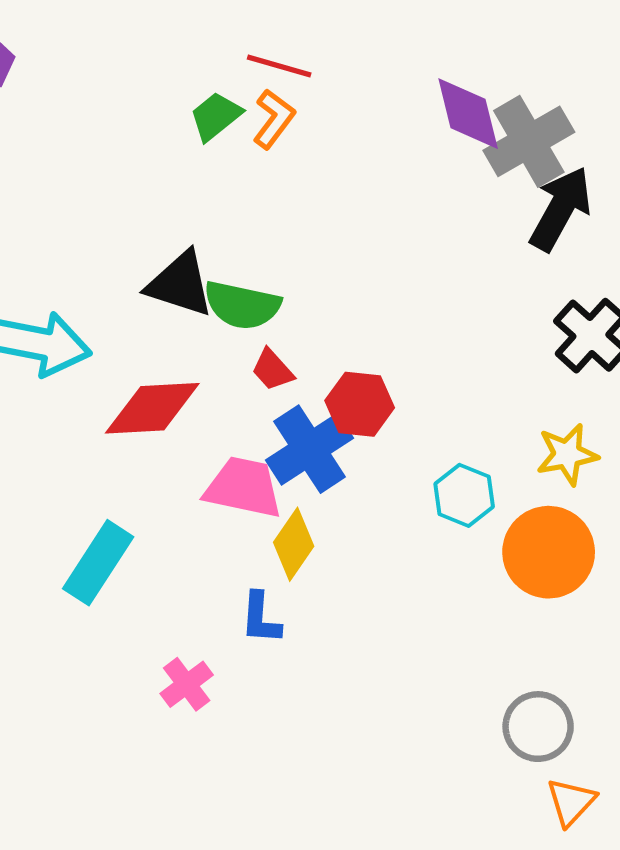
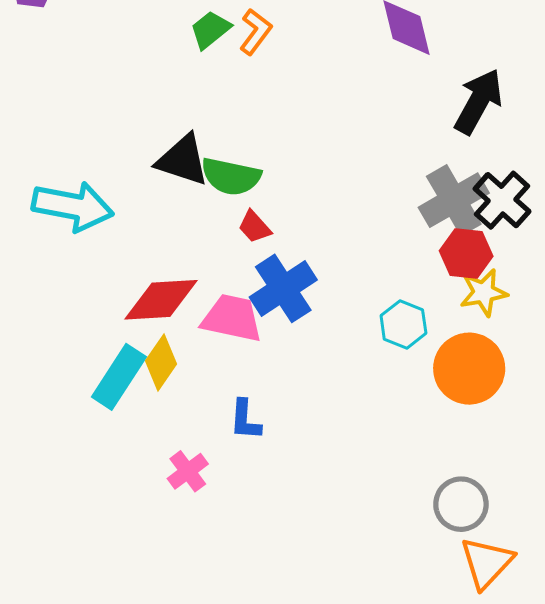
gray cross: (529, 141) -> (454, 200), moved
red hexagon: (360, 404) -> (466, 254), moved
red diamond: (152, 408) -> (161, 300), moved
yellow diamond: (294, 544) -> (161, 362), moved
orange triangle: (571, 802) -> (487, 563), size x1.4

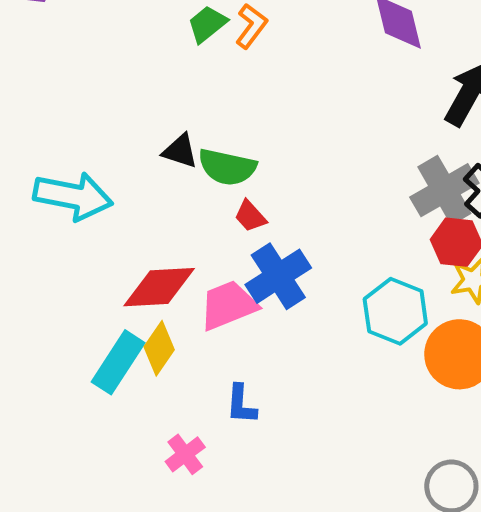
black triangle: (183, 160) -> (180, 151), size x0.7
pink trapezoid: (232, 318) -> (228, 305), turned -34
cyan hexagon: (403, 324) -> (395, 311), size x1.4

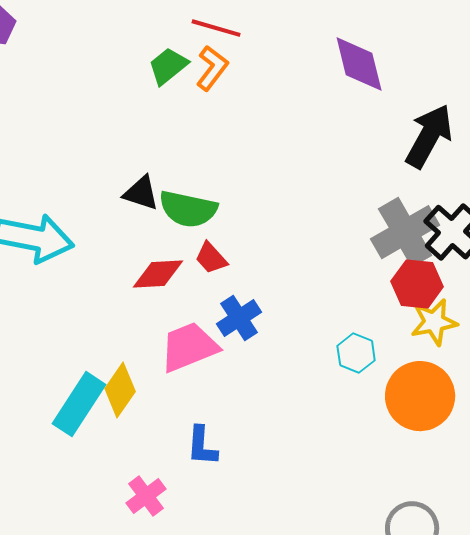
blue cross: (278, 276) -> (239, 318), size x0.7
red diamond: (159, 287) -> (158, 274), moved, size x0.7
cyan hexagon: (395, 311) -> (356, 353), size x0.6

